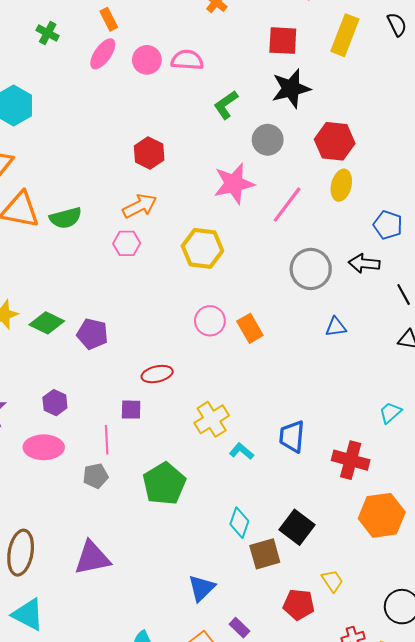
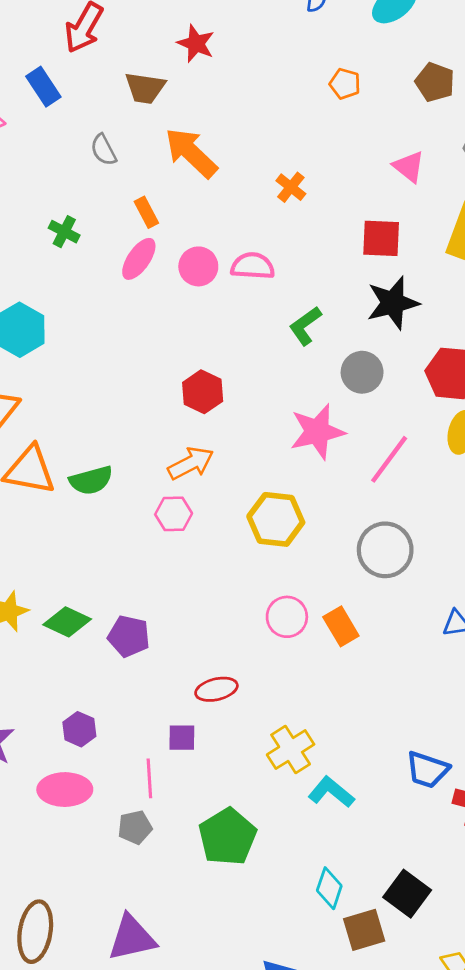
gray circle: (311, 269) -> (385, 550), moved
blue trapezoid: (292, 436) -> (427, 770), moved, turned -76
cyan L-shape: (241, 451) -> (331, 792), size x1.4

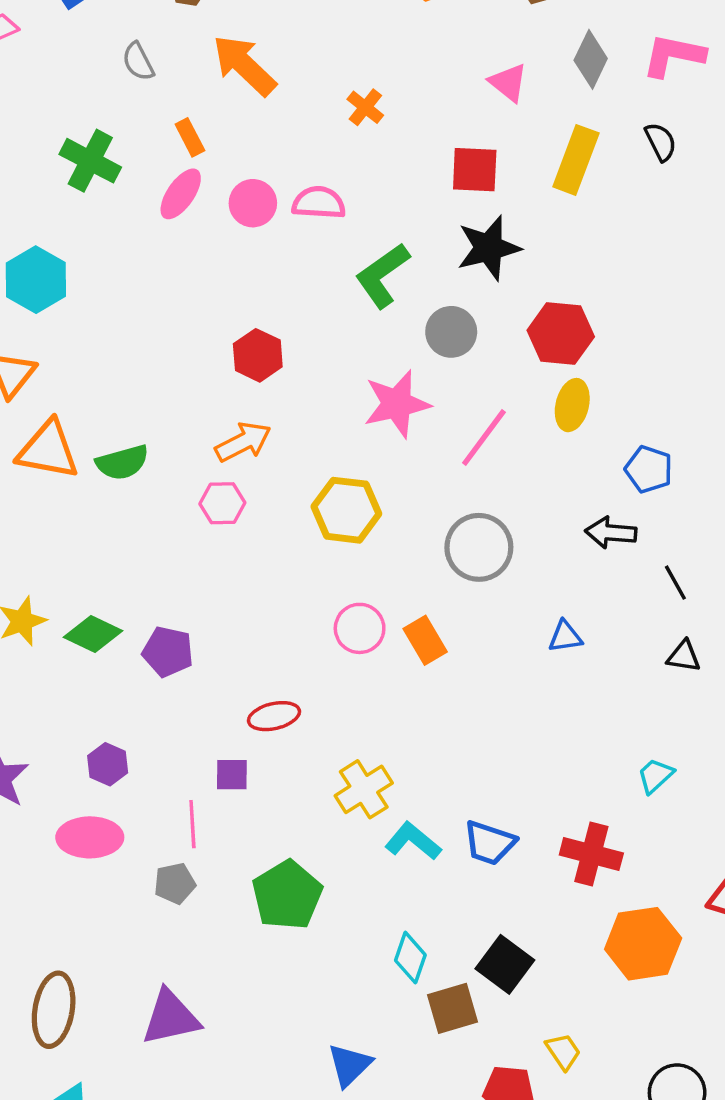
green cross: (64, 232) -> (90, 161), size x1.6
green L-shape: (305, 326) -> (382, 275), size x1.4
blue trapezoid: (427, 770) -> (489, 843), moved

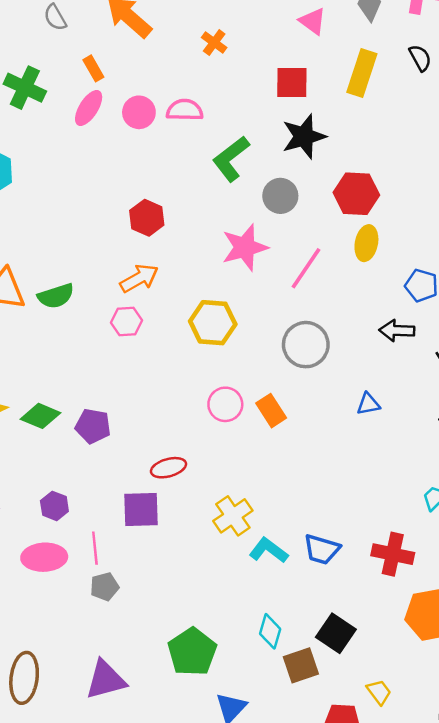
purple square: (232, 775) -> (141, 509), size x1.6
pink line: (192, 824) -> (95, 548), moved
green pentagon: (287, 895) -> (192, 652), moved

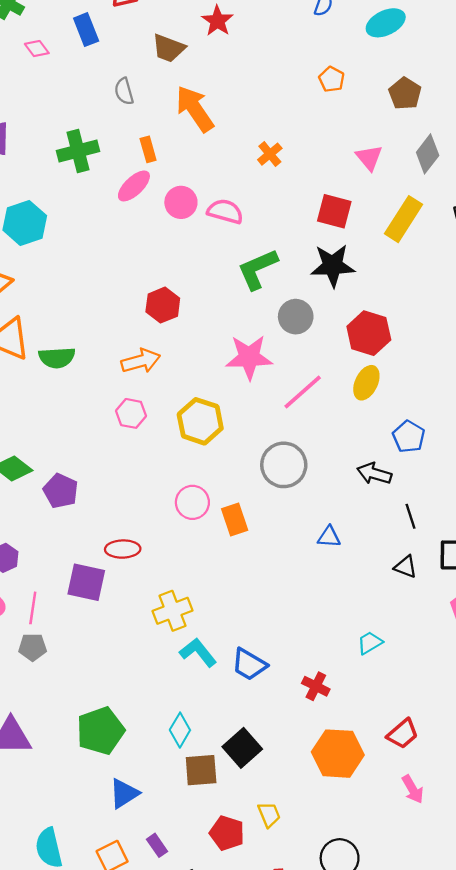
green cross: (25, 88) -> (78, 151), turned 36
pink hexagon: (126, 321) -> (131, 413), moved
red cross: (393, 554) -> (316, 686), size x0.7

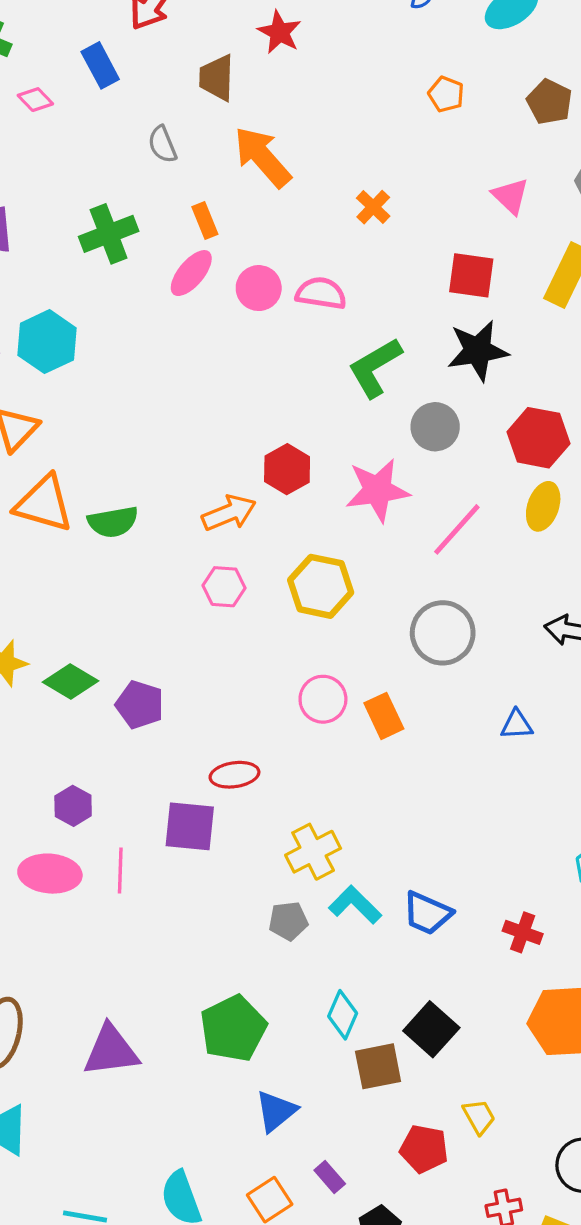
brown trapezoid: (169, 48) -> (217, 78), turned 78
red hexagon: (163, 305) -> (287, 469), moved
gray pentagon: (33, 647) -> (288, 921), moved

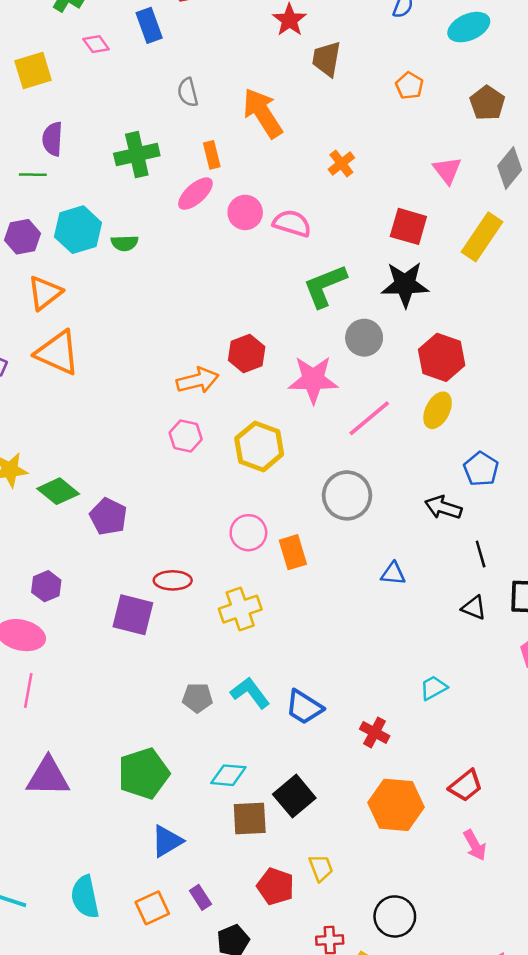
brown trapezoid: (217, 78) -> (326, 59), moved
green semicircle: (113, 522) -> (125, 243), moved, size x0.7
yellow cross: (313, 852) -> (240, 609), moved
pink line: (120, 870) -> (28, 691), moved
cyan diamond: (343, 1015) -> (228, 775), turned 63

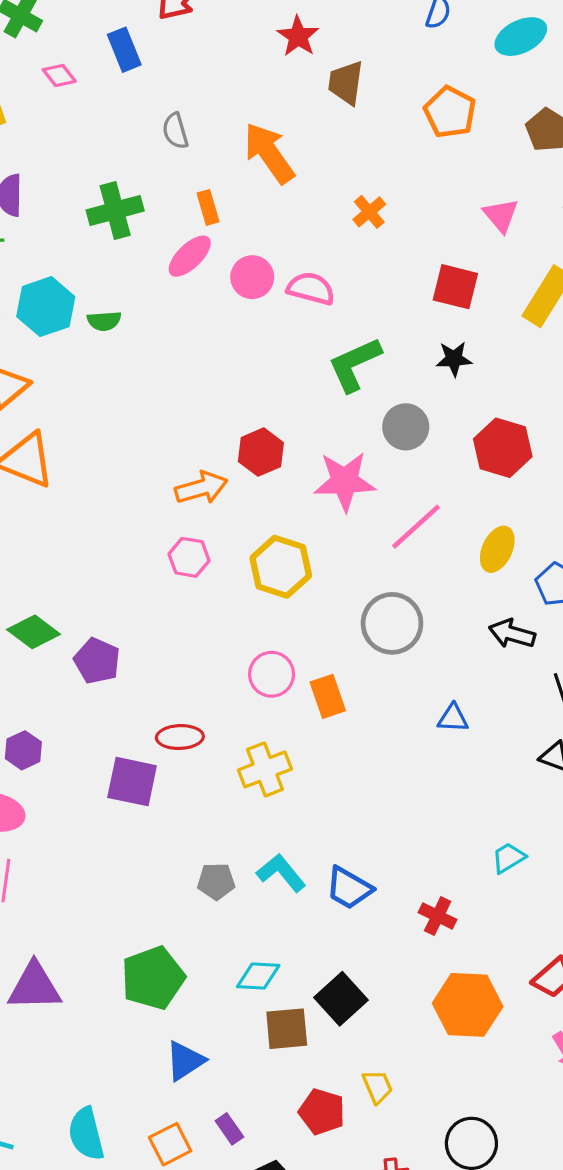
orange pentagon: (409, 86) -> (450, 112), size x1.5
black star: (405, 284) -> (454, 359), size x0.6
yellow ellipse: (438, 410) -> (497, 549), moved

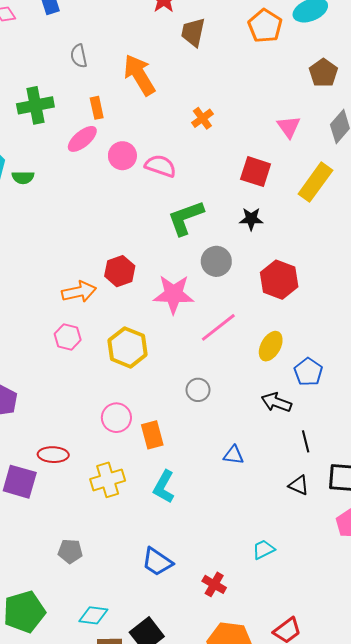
orange pentagon: (450, 112) -> (265, 26), moved
gray circle: (392, 623) -> (198, 390), size x0.6
cyan L-shape: (281, 873) -> (164, 487), moved, turned -116

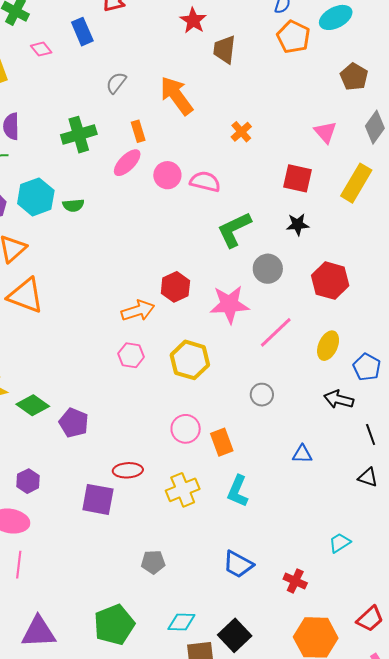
gray semicircle: (79, 56) -> (116, 83), turned 55

